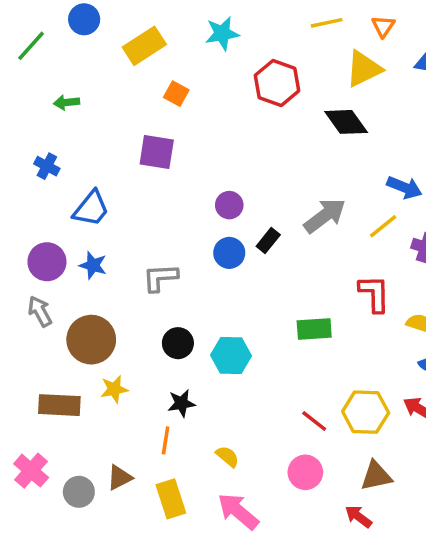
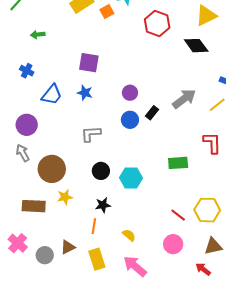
orange square: (176, 94) -> (107, 11), moved, turned 32
blue star: (93, 265) -> (85, 93), moved

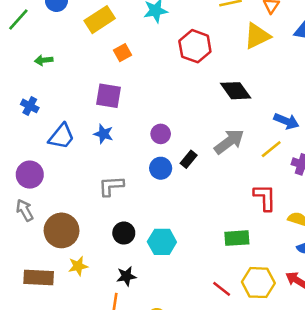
orange square: (107, 11) -> (123, 53), moved
black diamond: (196, 46) -> (236, 91), moved
green rectangle: (178, 163) -> (237, 238), moved

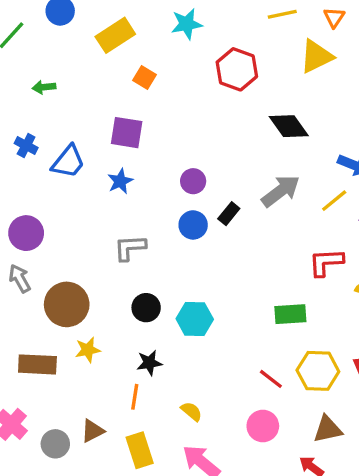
orange square: (123, 53) -> (144, 77), turned -30
blue star: (103, 134) -> (120, 181), turned 30
blue trapezoid: (62, 136) -> (68, 162), moved
red L-shape: (265, 197) -> (326, 262), turned -92

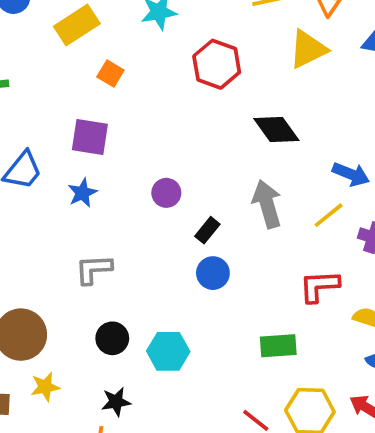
gray arrow: (281, 191) -> (267, 204), turned -69
blue circle: (193, 225) -> (213, 273), moved

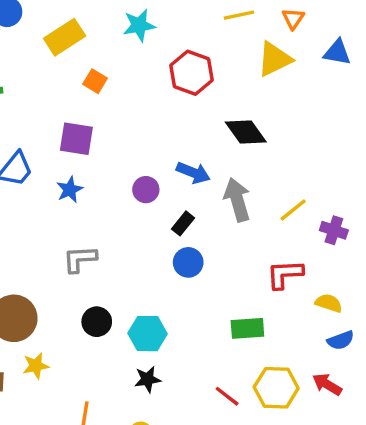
blue arrow: (351, 174) -> (193, 173), moved
black star: (116, 402) -> (148, 379), moved

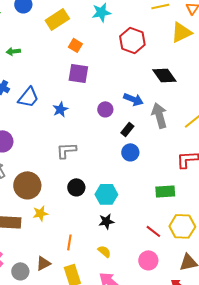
purple square: (76, 139) -> (78, 73), moved

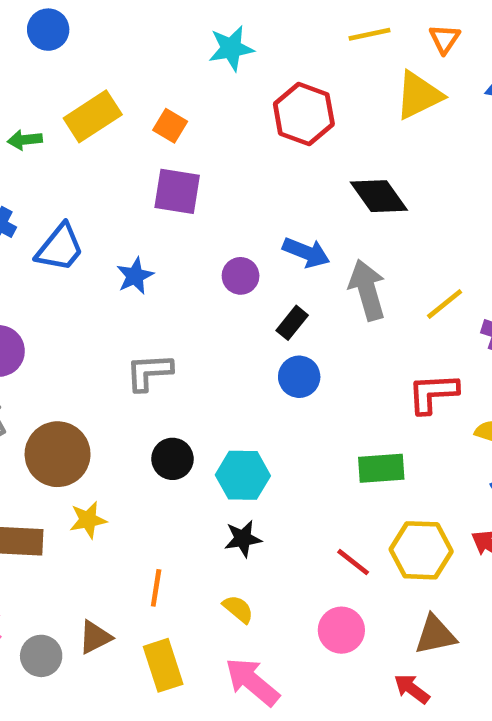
yellow rectangle: (57, 19) -> (93, 116), moved

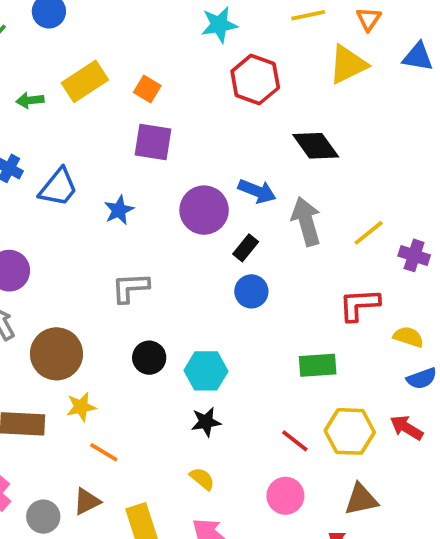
cyan star: (231, 48) -> (219, 25), moved
purple circle: (241, 276) -> (204, 210), size x1.6
orange line: (156, 588) -> (104, 452), moved, turned -68

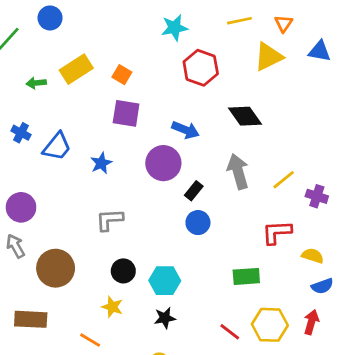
blue arrow: (257, 191) -> (186, 130), moved
yellow star: (81, 407) -> (112, 307), moved, turned 30
red arrow: (407, 428) -> (311, 322), turned 75

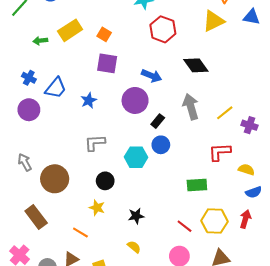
purple circle: (21, 207) -> (29, 110), moved
cyan hexagon: (165, 281) -> (136, 157), moved
brown rectangle: (31, 319) -> (36, 217), turned 50

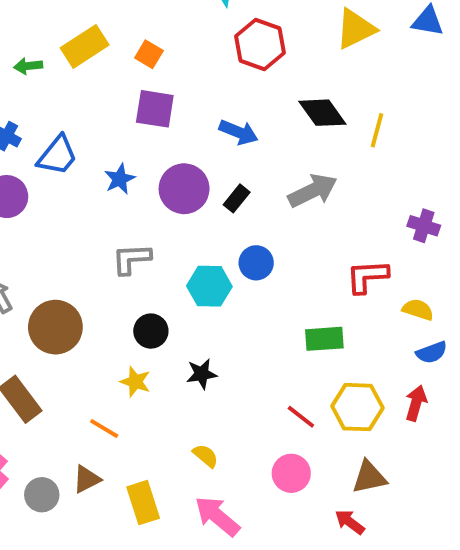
purple circle: (135, 100) -> (184, 189), moved
gray arrow: (191, 107) -> (313, 191), turned 80
yellow line: (225, 113) -> (377, 130), moved, turned -36
black rectangle: (158, 121) -> (237, 198), moved
black star: (136, 216) -> (202, 374), moved

